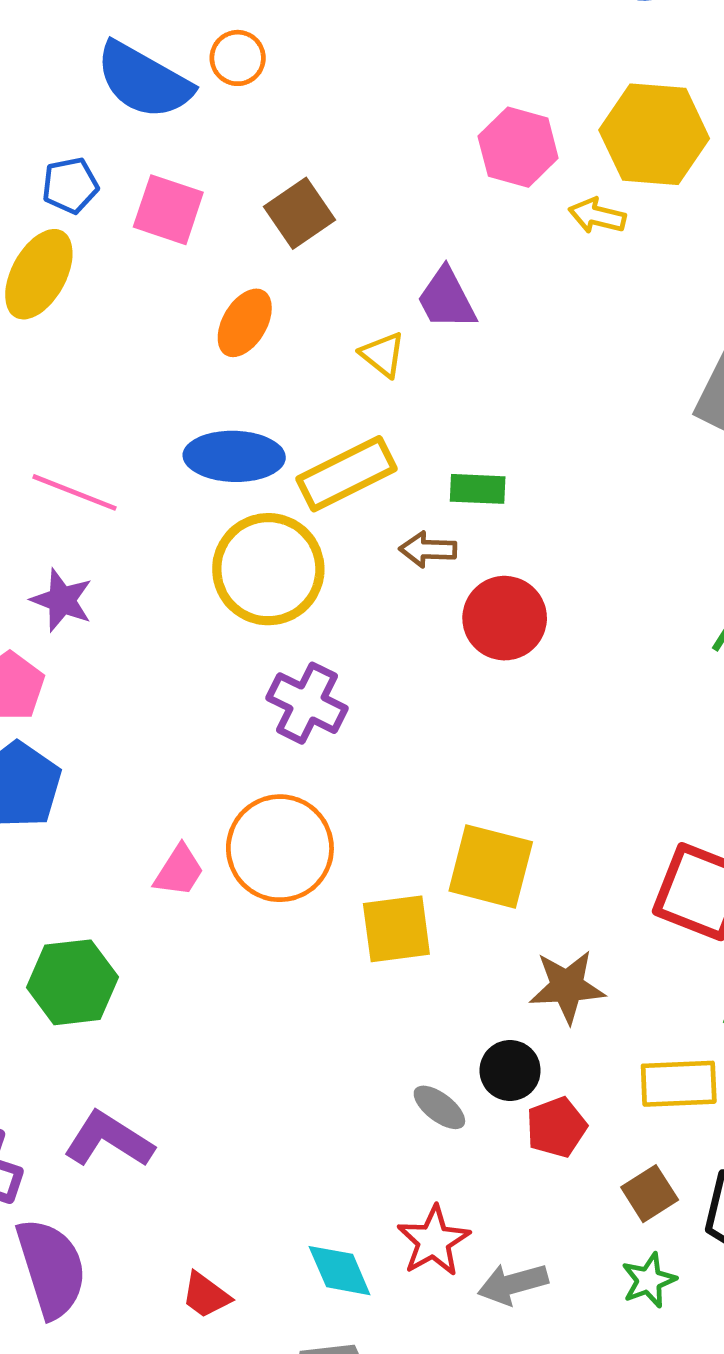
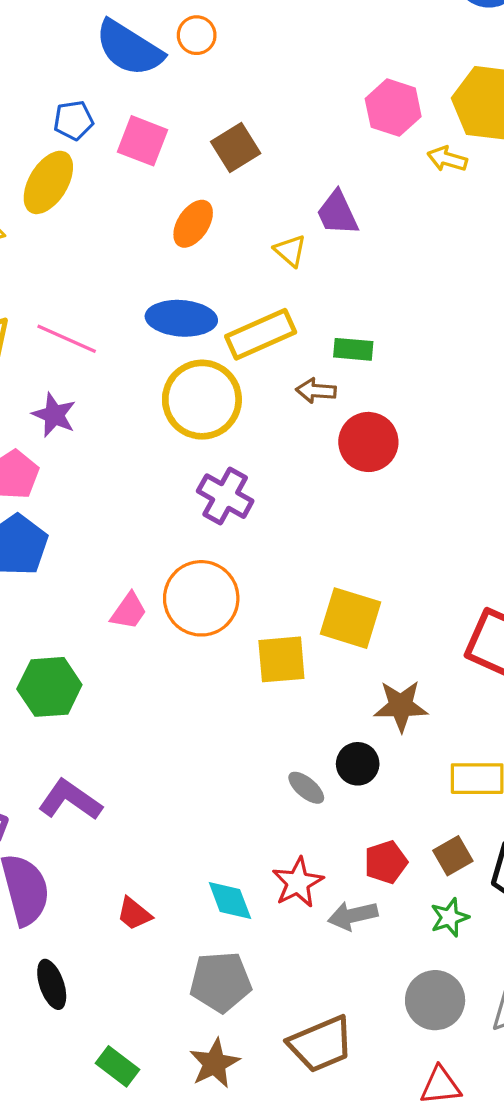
red pentagon: (556, 1127) -> (386, 862), moved

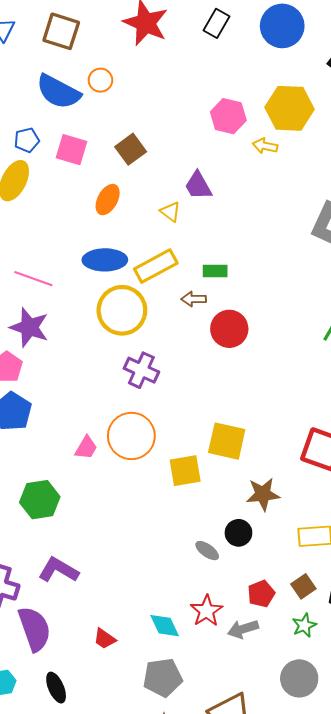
purple star: (54, 415) -> (29, 327), size x1.4

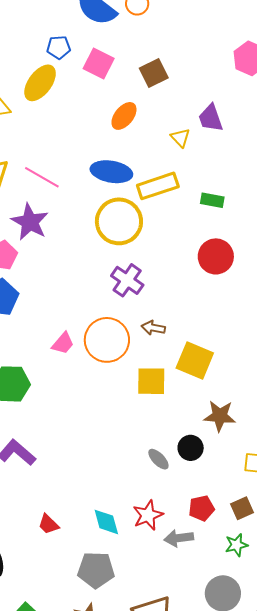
brown arrow: (194, 299) -> (153, 328), moved

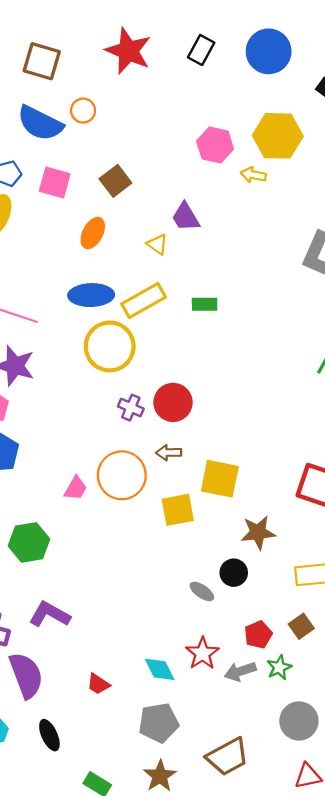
red circle: (216, 256) -> (173, 402), moved
purple cross: (127, 280) -> (131, 408), size x0.7
green star: (236, 545) -> (279, 667), moved

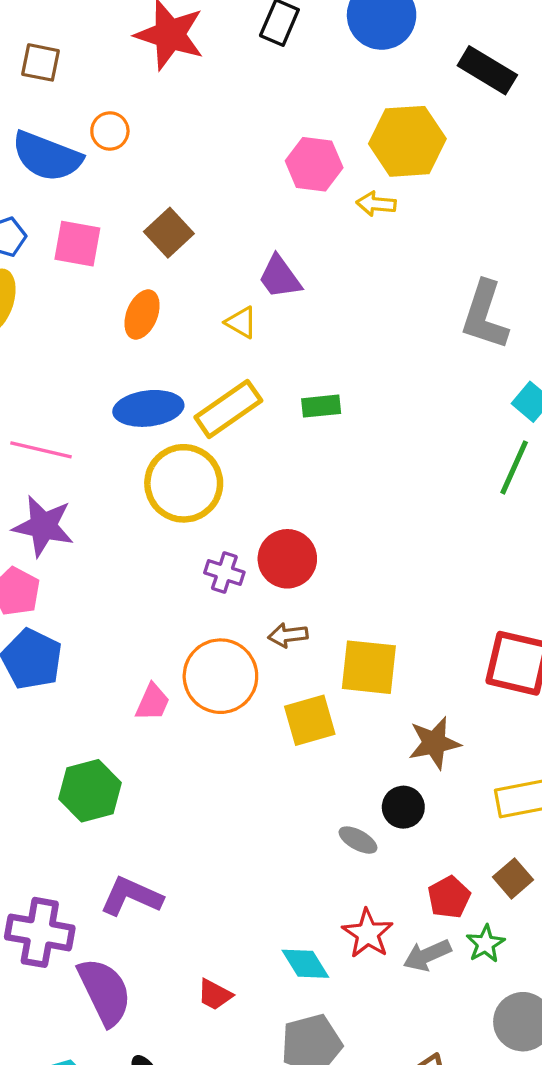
brown square: (42, 61) -> (41, 62), size x0.7

